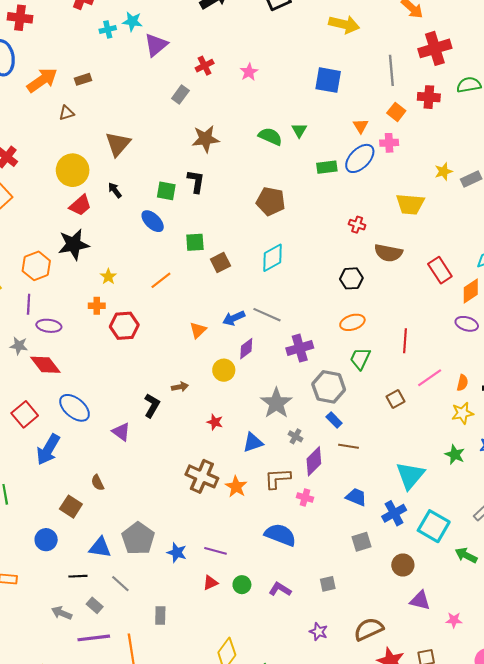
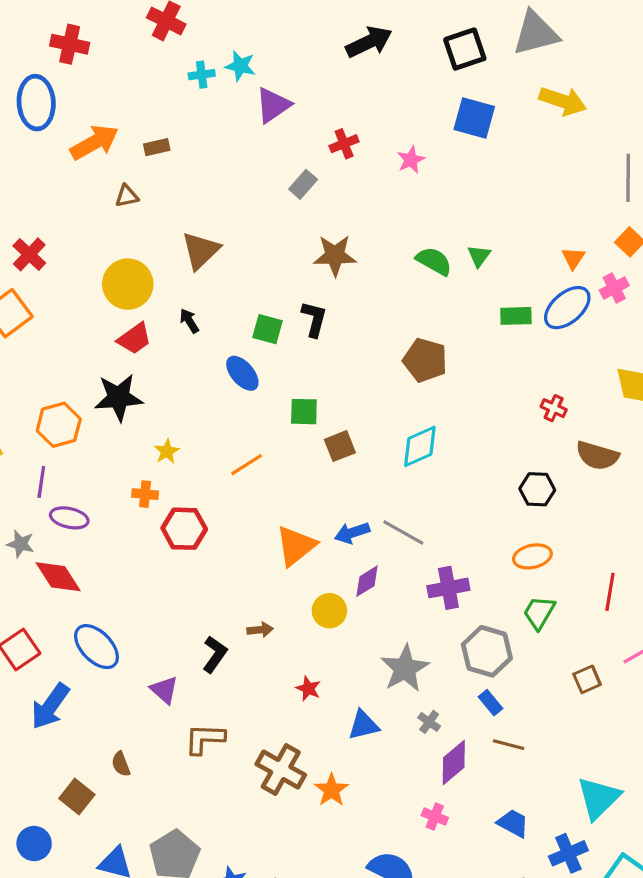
blue square: (328, 80) -> (474, 118), moved
pink cross: (389, 143) -> (614, 288), turned -30
orange triangle: (198, 330) -> (296, 546), size x1.6
brown L-shape: (277, 478) -> (205, 739), moved

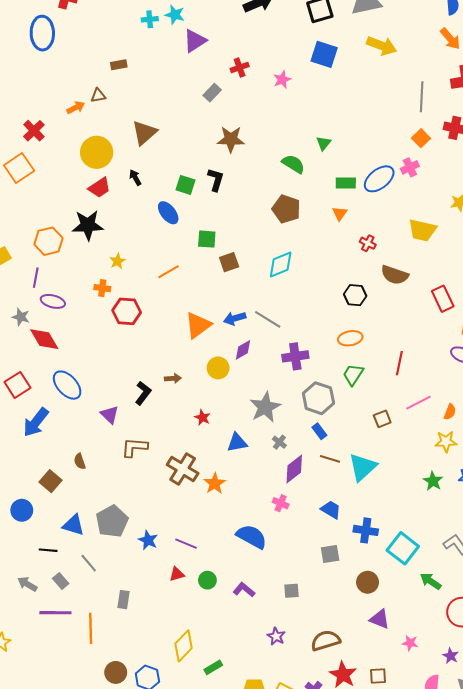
orange arrow: (94, 142) -> (76, 108), moved, size x0.6
orange triangle: (573, 258) -> (340, 214), moved
green semicircle: (434, 261) -> (293, 164), moved
cyan triangle: (599, 798) -> (363, 467), moved
blue cross: (568, 853) -> (366, 530), turned 30

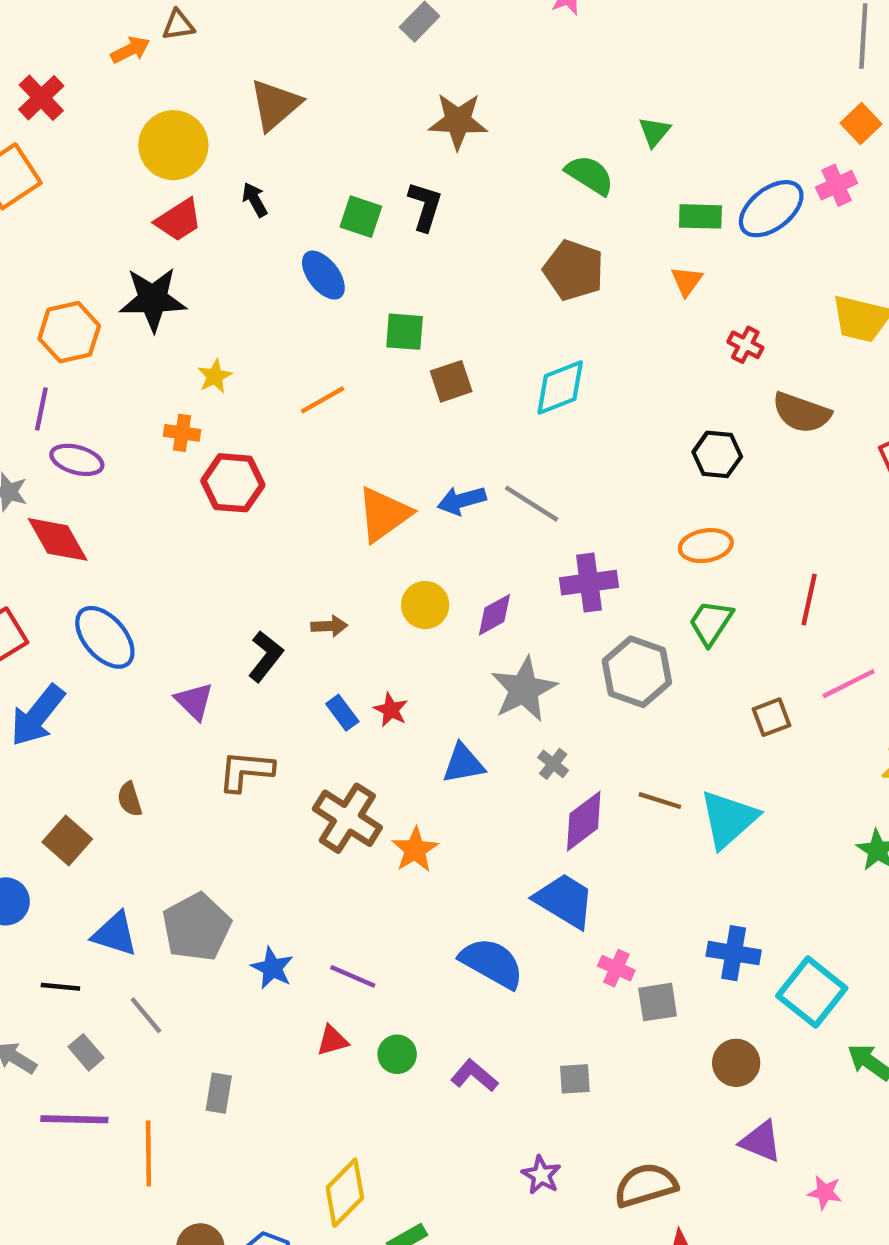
purple diamond: (243, 350) -> (494, 615), moved
blue rectangle: (319, 431) -> (342, 713), moved
pink cross: (281, 503) -> (616, 968), moved
blue trapezoid: (331, 510) -> (565, 901), moved, size x1.4

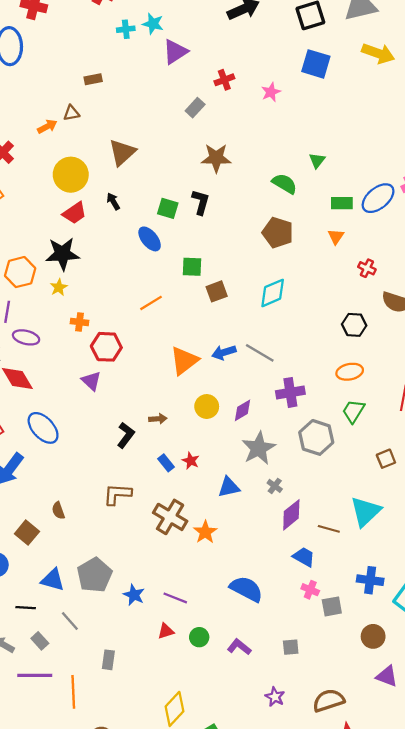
yellow star: (215, 376) -> (59, 287), moved
purple triangle: (194, 701) -> (91, 381), moved
brown line: (660, 801) -> (329, 529), moved
blue trapezoid: (565, 901) -> (304, 557), moved, size x0.7

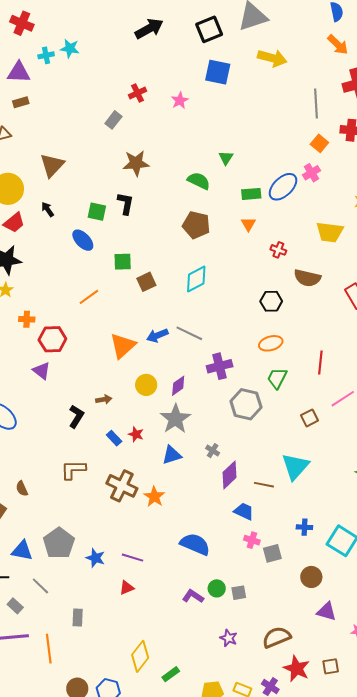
purple triangle: (175, 52) -> (19, 72), moved, turned 40
gray star: (259, 448) -> (175, 419), moved
blue cross: (370, 580) -> (304, 527), size x0.7
green circle: (199, 637) -> (217, 588), moved

